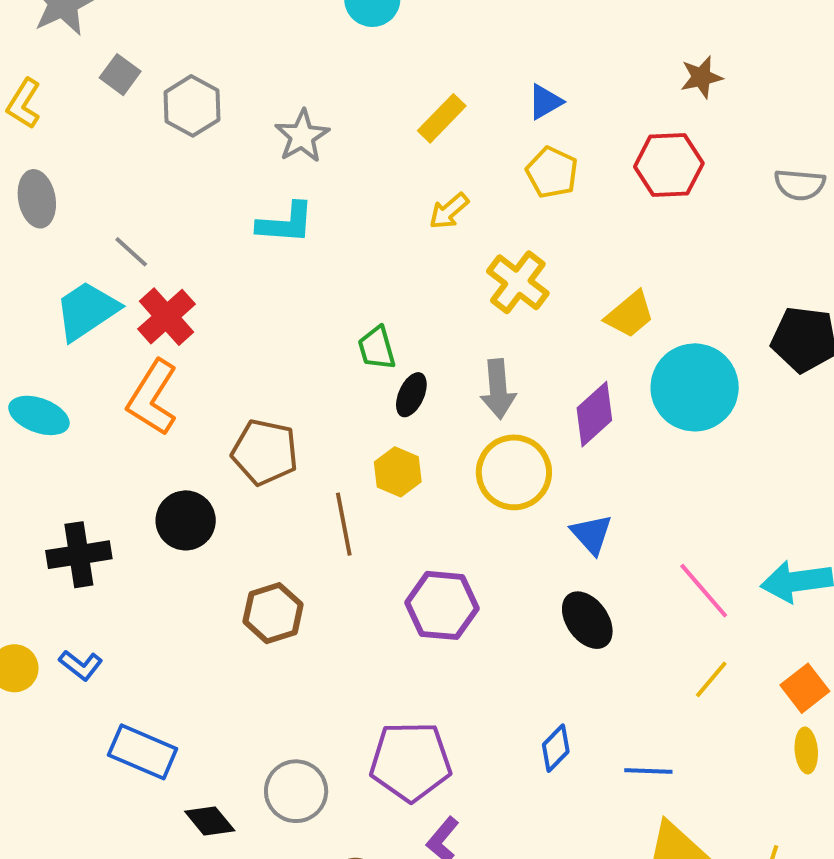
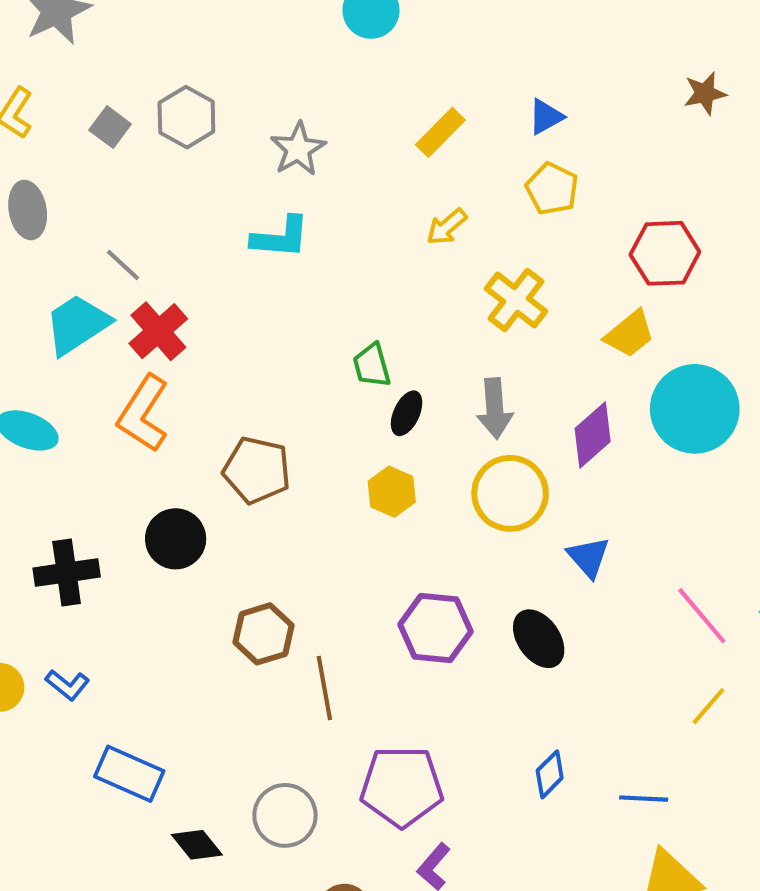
gray square: (120, 75) -> (110, 127), moved
red hexagon: (669, 165) -> (665, 253), moved
brown line: (344, 524) -> (324, 688), moved
black ellipse: (587, 620) -> (539, 639), moved

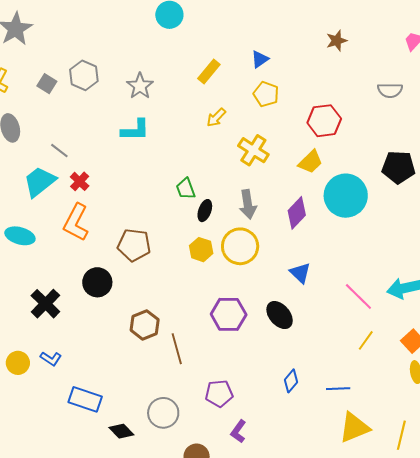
red cross: (158, 331) -> (80, 181), size x0.7
yellow circle: (510, 493) -> (240, 246), moved
black cross: (67, 573) -> (45, 304), turned -32
purple pentagon: (402, 786) -> (219, 393), size x0.7

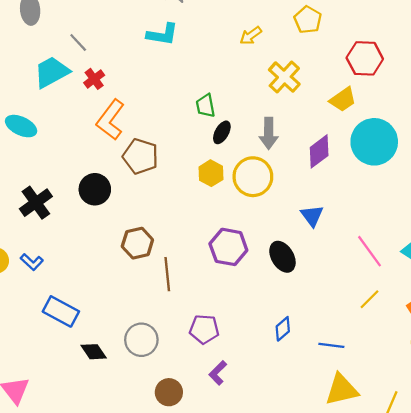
orange L-shape: (76, 222) -> (110, 120), moved

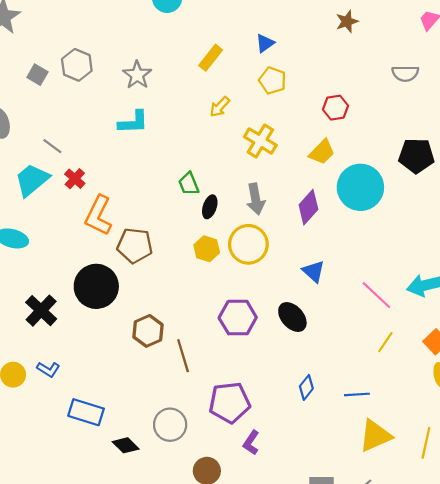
red hexagon: (365, 58) -> (336, 108), size x0.7
black circle: (95, 189) -> (96, 286), size x1.4
purple pentagon: (204, 329) -> (230, 403), size x1.4

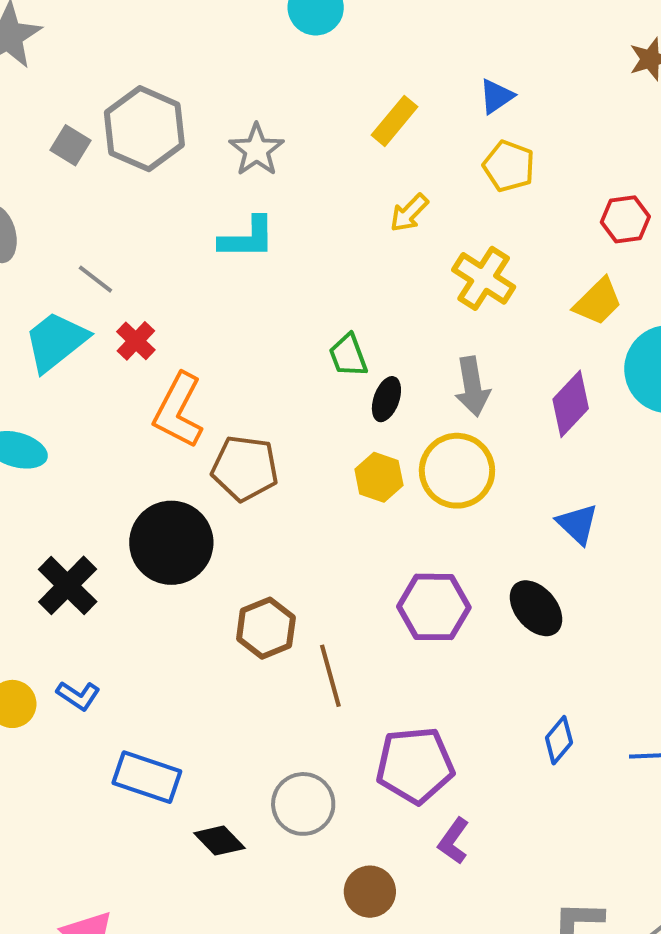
gray hexagon: (77, 65) -> (144, 129), size x1.4

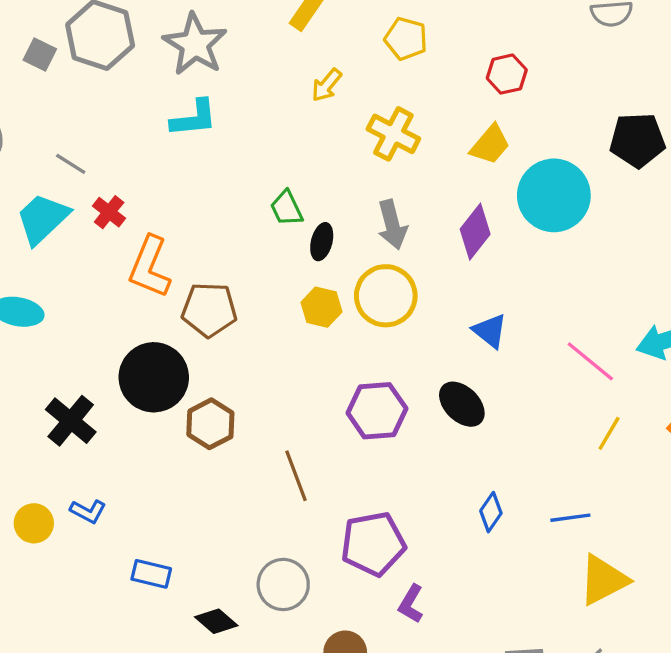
gray star: (257, 150) -> (195, 44), size x1.4
brown hexagon: (266, 628) -> (210, 424), moved
blue rectangle: (147, 777) -> (151, 574), size x0.7

